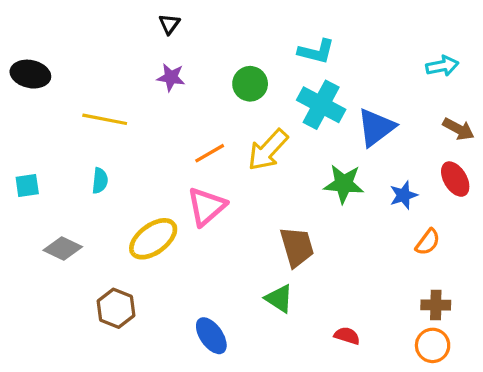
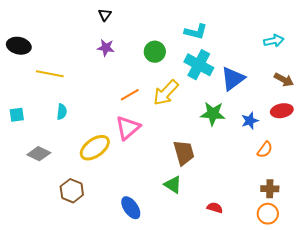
yellow line: (105, 119) -> (50, 74), moved
red ellipse: (455, 179) -> (282, 111), turned -70

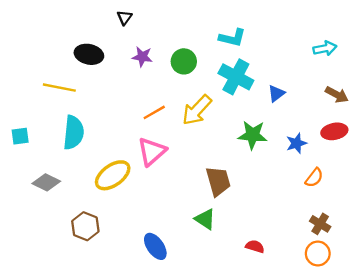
black ellipse: (19, 46) -> (89, 54), moved
purple star: (106, 48) -> (142, 57), moved
blue triangle: (233, 79) -> (276, 93), size x0.6
cyan semicircle: (62, 112) -> (74, 133), size x1.8
brown cross: (270, 189) -> (320, 224), turned 30

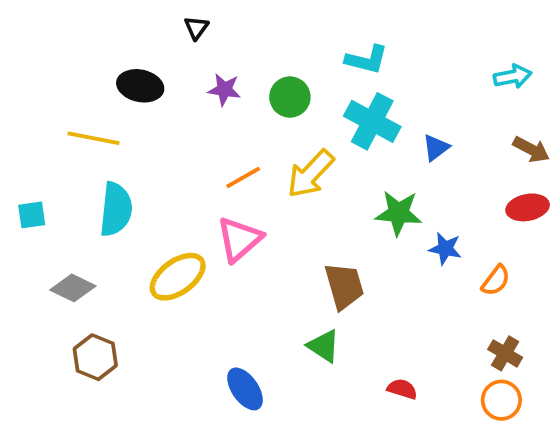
blue star: (296, 143) -> (445, 249), moved, turned 30
brown hexagon: (85, 226) -> (95, 357), moved

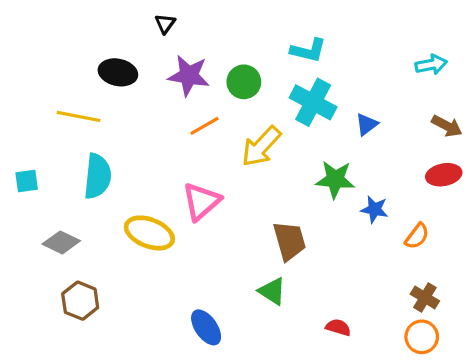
purple star: (224, 90) -> (189, 76), size x1.5
orange line: (243, 177) -> (204, 126), moved
yellow ellipse: (178, 277) -> (149, 233), turned 57

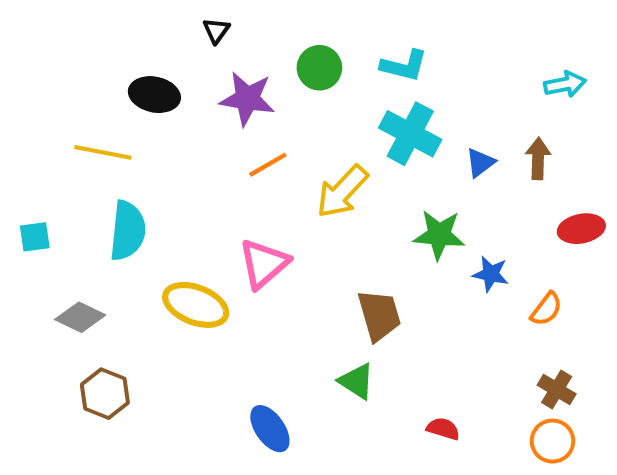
green circle: (244, 82) -> (319, 68), moved
brown arrow: (447, 126) -> (538, 158), moved, turned -116

